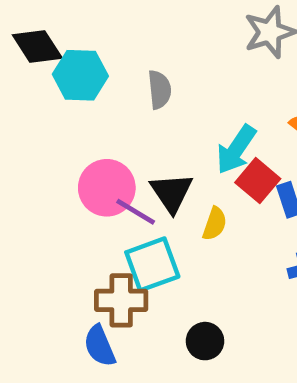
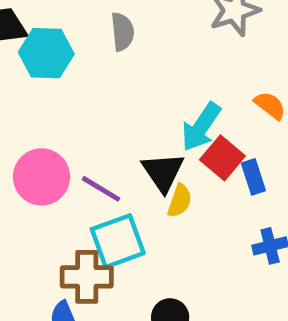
gray semicircle: (159, 90) -> (122, 32), moved
pink circle: (107, 188) -> (42, 177), moved
black triangle: (171, 193) -> (163, 172), moved

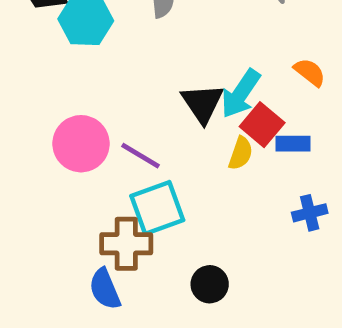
black triangle: (163, 172) -> (202, 103), moved
blue rectangle: (253, 177) -> (293, 144), turned -72
yellow semicircle: (180, 201) -> (241, 153), moved

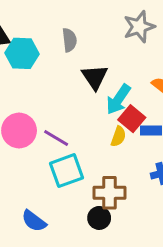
black triangle: (202, 103) -> (95, 77), moved
brown cross: (126, 244) -> (109, 193), moved
blue semicircle: (105, 289) -> (34, 221), turned -30

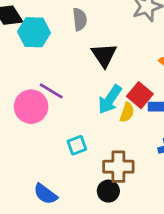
cyan arrow: (118, 99) -> (110, 99), moved
purple line: (56, 138) -> (51, 91), moved
cyan square: (66, 171) -> (77, 145), size x0.6

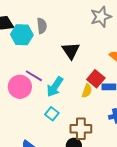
gray semicircle: (80, 19) -> (42, 26), moved
cyan arrow: (110, 99) -> (55, 87), moved
cyan square: (77, 145) -> (52, 114), turned -32

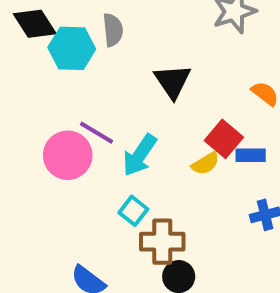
yellow semicircle: (87, 91) -> (205, 163), turned 40
brown cross: (81, 129) -> (162, 242), moved

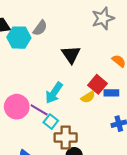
gray semicircle: (113, 30) -> (40, 28), turned 42
purple line: (96, 133) -> (39, 110), moved
pink circle: (68, 155) -> (17, 107), moved

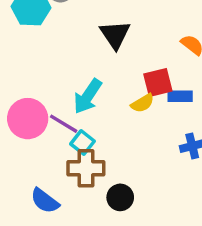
red square: (98, 84) -> (158, 83), turned 36
brown cross: (66, 138) -> (86, 168), moved

